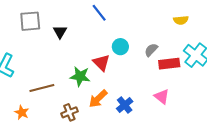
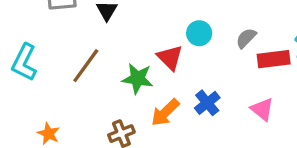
brown line: (42, 88) -> (86, 66), moved, turned -40
blue cross: (125, 105) -> (207, 103), moved

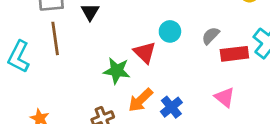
brown line: (86, 66) -> (55, 38), moved, turned -44
blue cross: (207, 103) -> (171, 107), moved

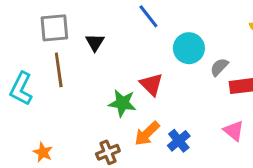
cyan circle: (170, 31) -> (189, 48), moved, size x1.4

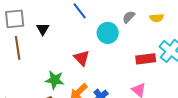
gray semicircle: (219, 67) -> (129, 17), moved
green star: (122, 103) -> (55, 80), moved

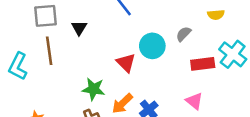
gray semicircle: (129, 17) -> (184, 34), moved
cyan circle: (108, 33) -> (152, 46), moved

